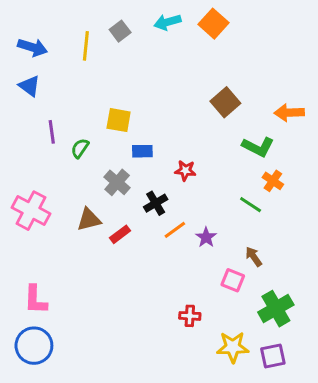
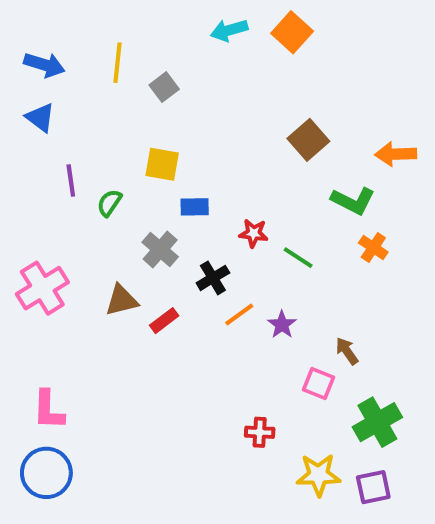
gray square: (120, 31) -> (164, 87), moved
green line: (251, 205) -> (298, 258), moved
pink cross: (31, 211) -> (42, 288), turned 30

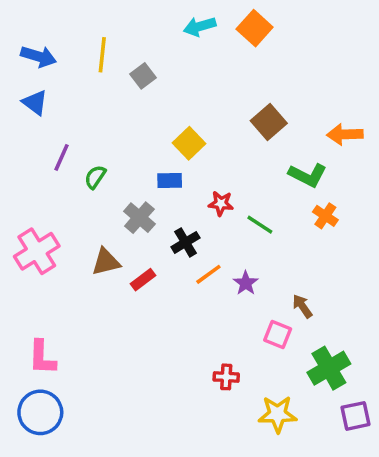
yellow square: (162, 164) -> (189, 143), moved, turned 36
purple line: (71, 180) -> (62, 157), turned 32
purple square: (373, 487) -> (355, 416), moved

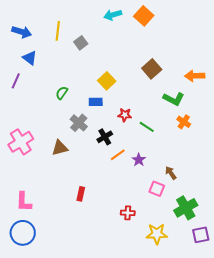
blue triangle: (35, 103) -> (30, 58), moved
purple line: (62, 157) -> (16, 81), moved
green semicircle: (95, 177) -> (62, 93), moved
red rectangle: (143, 280) -> (81, 194), moved, turned -40

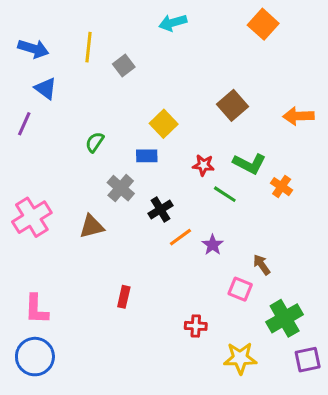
orange square: (144, 16) -> (263, 24), moved
green L-shape: (174, 99) -> (249, 164), moved
red star: (125, 115) -> (203, 165), moved

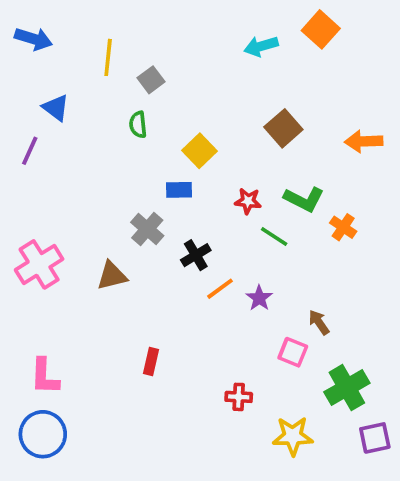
cyan arrow: (173, 23) -> (261, 46), moved
blue arrow: (33, 49) -> (33, 39), moved
green semicircle: (95, 142) -> (138, 125), moved, turned -40

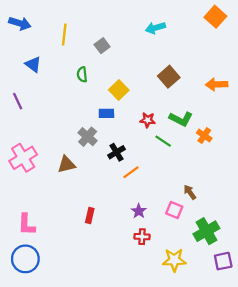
orange square: (321, 29) -> (215, 17), moved
gray square: (151, 80) -> (102, 46), moved
purple line: (30, 151) -> (18, 101), moved, turned -49
purple star: (259, 298) -> (139, 211), moved

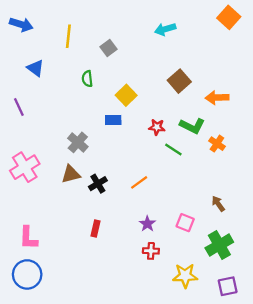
orange arrow: (216, 84) -> (217, 98), moved
gray cross: (88, 137) -> (78, 142), moved
black cross: (116, 152) -> (98, 184), moved
brown arrow: (190, 192) -> (218, 204), moved
purple square: (223, 261) -> (228, 286), moved

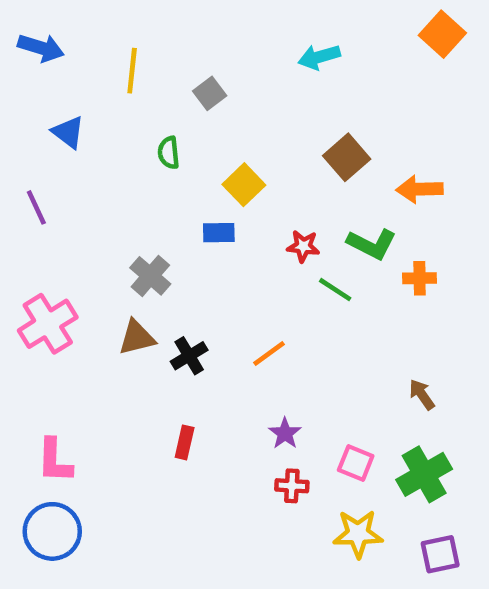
orange cross: (217, 144) -> (420, 278), turned -35
pink square: (185, 223) -> (356, 463), moved

